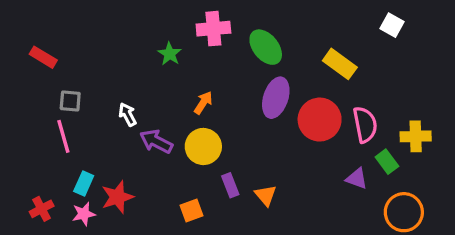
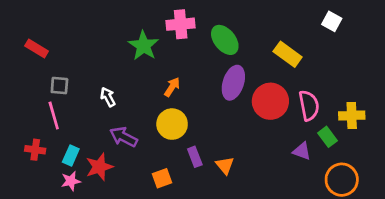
green star: (170, 54) -> (144, 46), size x1.5
purple arrow: (156, 141) -> (124, 137), moved
red cross: (42, 209) -> (35, 150), moved, turned 36

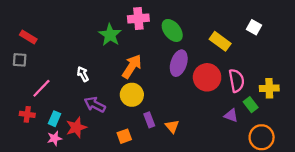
white square: (332, 21) -> (254, 27), moved
gray square: (59, 86) -> (20, 60), moved
orange arrow: (172, 87) -> (132, 66), size x1.6
pink line: (54, 115) -> (41, 88), turned 60

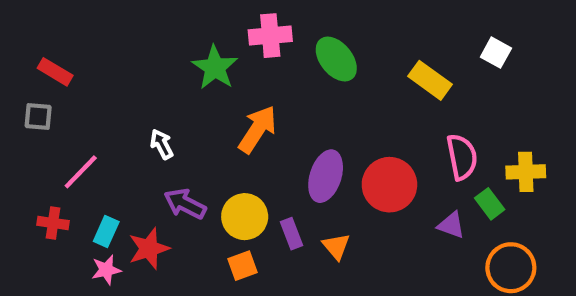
purple ellipse: (179, 63) -> (326, 176), moved
red circle: (207, 77) -> (389, 185), moved
yellow circle: (132, 95) -> (245, 217), moved

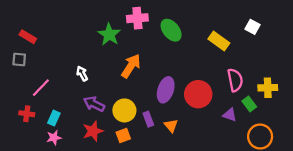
red star: (149, 249) -> (93, 131), moved

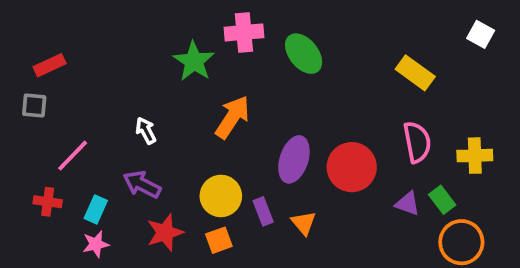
white square: (252, 27) -> (481, 34), moved
red rectangle: (28, 37) -> (50, 65), turned -56
yellow rectangle: (219, 41) -> (415, 73), moved
purple arrow: (94, 104) -> (142, 184), moved
green rectangle: (249, 104) -> (442, 200), moved

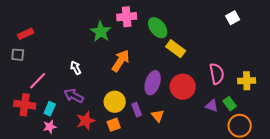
white square: (481, 34) -> (233, 18), moved, turned 32
yellow rectangle: (415, 73) -> (176, 49), moved
red cross: (48, 202) -> (25, 105), size x1.5

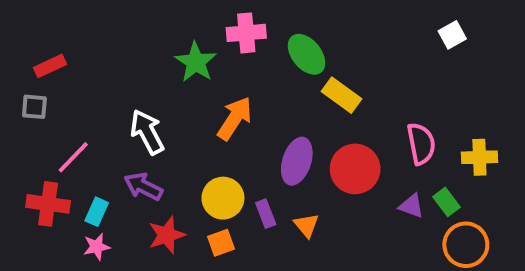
white arrow: (76, 68) -> (147, 132), size x1.6

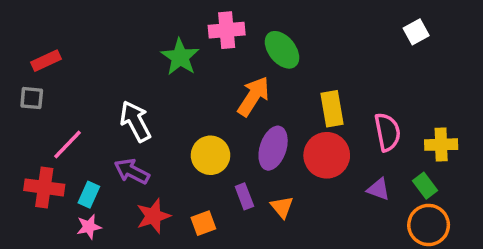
yellow rectangle: (341, 95) -> (332, 109), moved, turned 44
orange arrow: (235, 118) -> (253, 96), moved
yellow circle: (223, 198) -> (210, 155), moved
green rectangle: (446, 202) -> (425, 186), moved

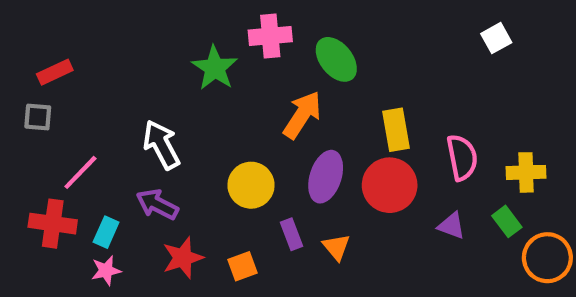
orange circle: (429, 225) -> (547, 258), moved

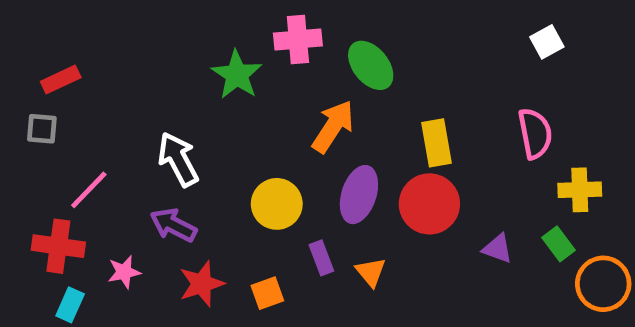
pink semicircle: (462, 157) -> (535, 133), moved
cyan rectangle: (106, 232) -> (70, 305), moved
pink star: (106, 270) -> (124, 272), moved

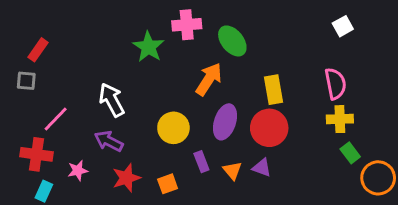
red rectangle: (61, 79) -> (38, 50), turned -30
yellow cross: (580, 190) -> (340, 119), moved
purple triangle: (498, 249) -> (262, 168), moved

